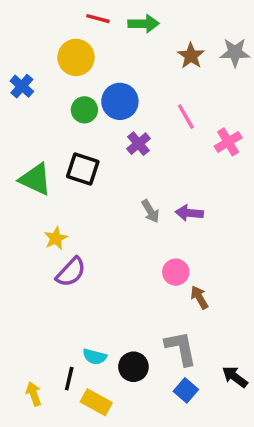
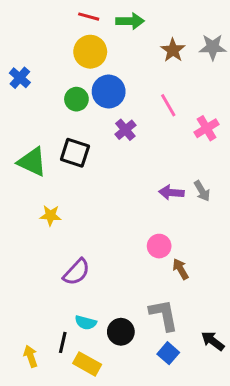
yellow circle: (76, 57) -> (90, 52), moved
gray arrow: (150, 211) -> (202, 191), moved
yellow star: (56, 238) -> (50, 215), turned 30
purple semicircle: (71, 272) -> (76, 272), moved

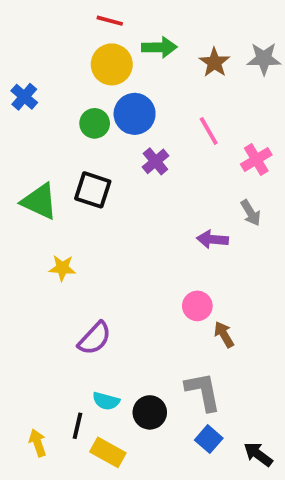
green arrow: (130, 21) -> (159, 47), moved
gray arrow: (202, 191) -> (251, 213), moved
black arrow: (213, 341) -> (258, 454), moved

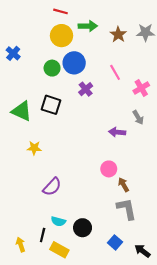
gray L-shape: (203, 392) -> (127, 209), moved

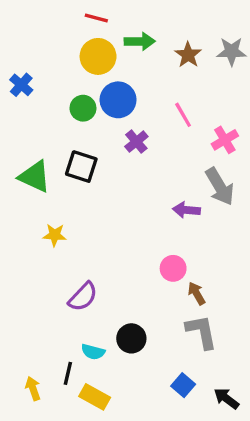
gray arrow: (138, 117) -> (220, 187), size x1.6
black circle: (83, 228) -> (131, 338), moved

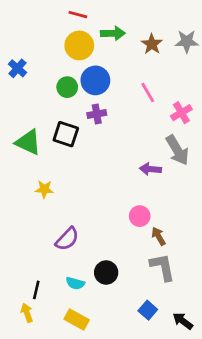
purple cross: (136, 142) -> (97, 114), moved, turned 30
black line: (68, 373) -> (36, 290), moved

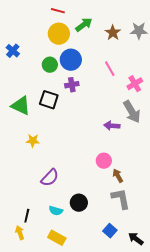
green arrow: (113, 33) -> (84, 25), turned -36

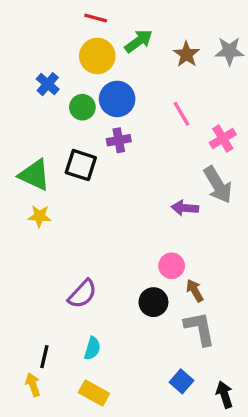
blue cross: (13, 51) -> (48, 84), moved
yellow star: (33, 141) -> (39, 216), moved
black circle: (79, 203) -> (153, 302), moved
cyan semicircle: (56, 211) -> (92, 348), turned -88
black arrow: (136, 239) -> (224, 395), turned 35

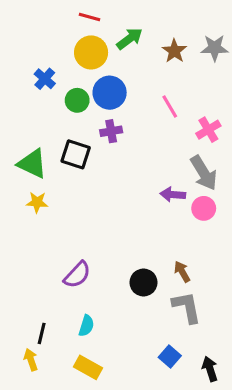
pink circle: (172, 266) -> (204, 208), moved

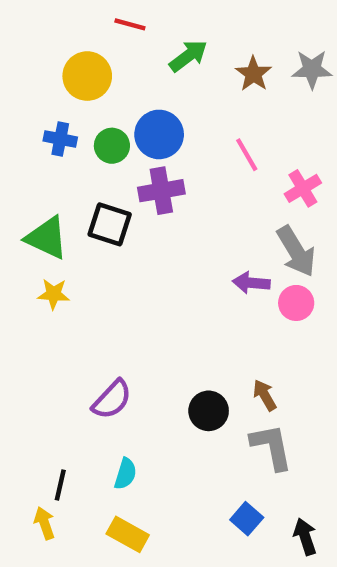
yellow circle: (91, 52) -> (87, 76), moved
blue cross: (45, 79) -> (60, 139), moved, turned -30
purple cross: (111, 131) -> (161, 191), size x1.4

